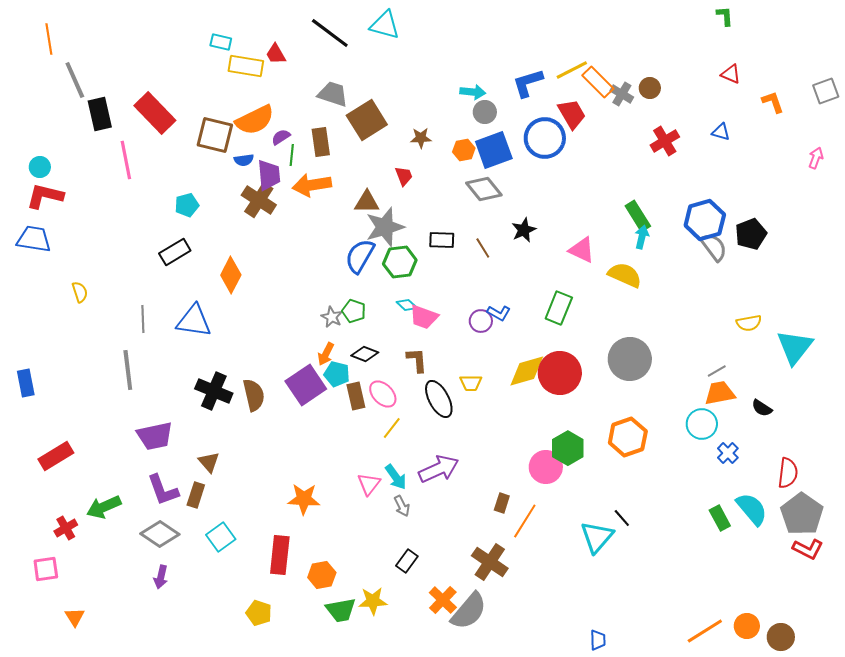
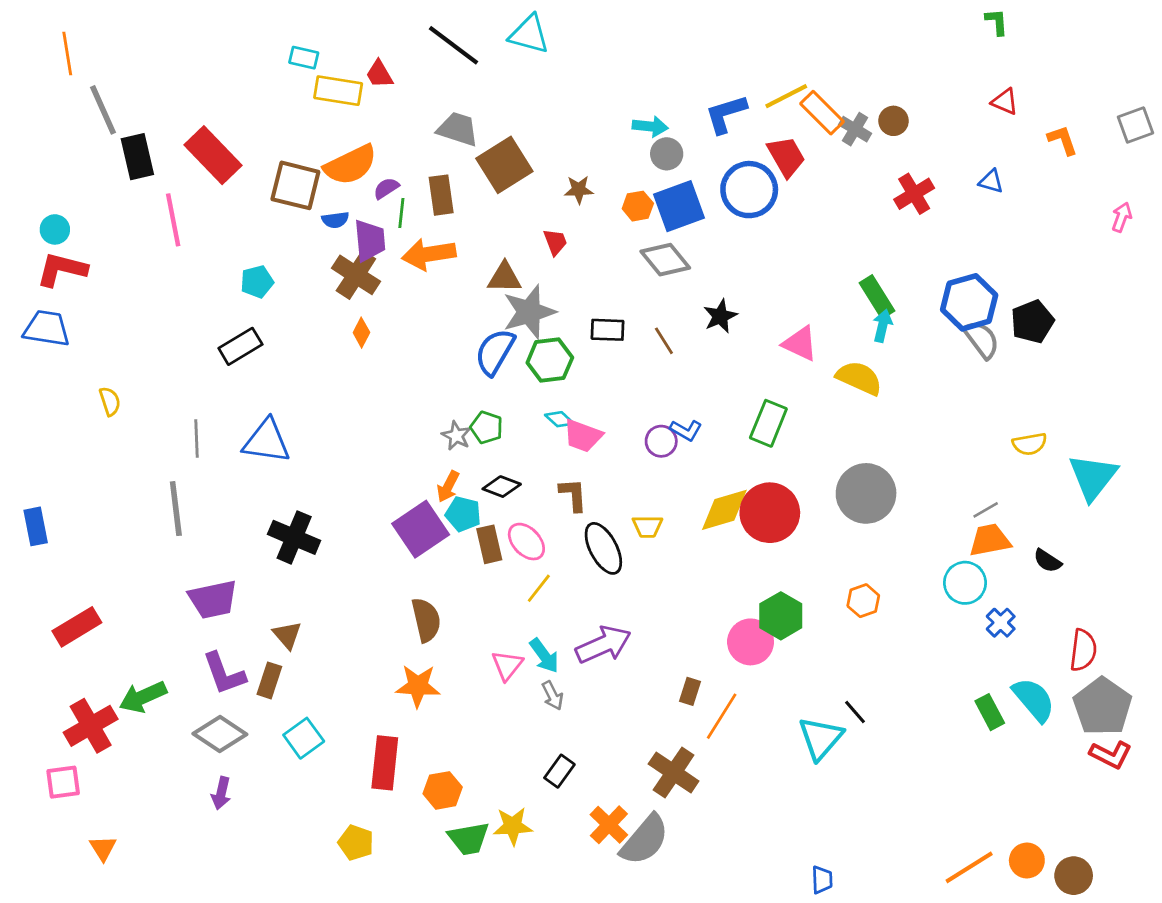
orange diamond: (231, 275) -> (361, 333), moved, size x0.6
brown semicircle: (254, 395) -> (426, 620), moved
orange hexagon: (628, 437) -> (863, 601), size x0.6
red cross: (66, 528) -> (91, 726), size x1.6

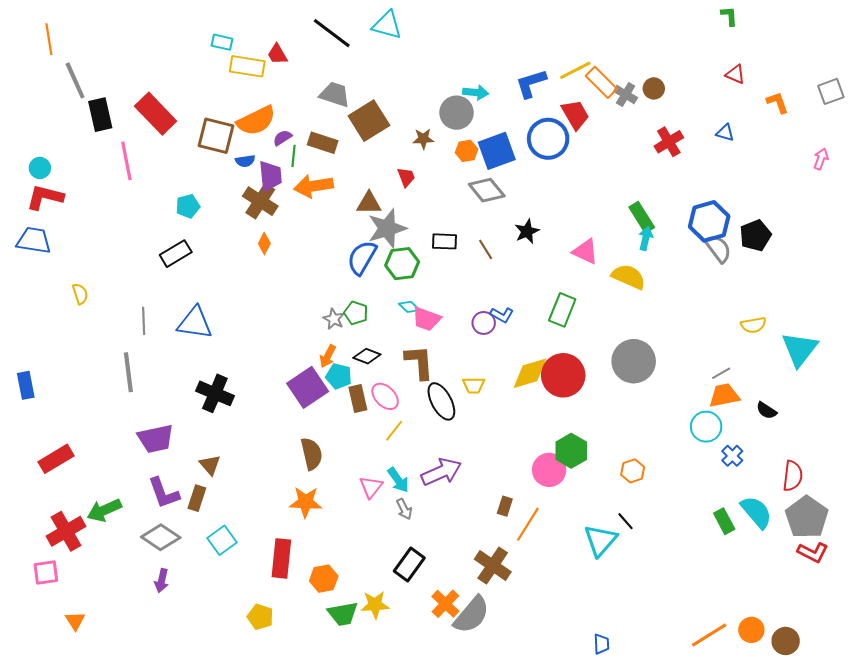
gray circle: (667, 154) -> (457, 113), moved, size x1.4
brown rectangle: (441, 195) -> (323, 143), turned -64
brown L-shape: (573, 495) -> (419, 362), size x1.4
orange hexagon: (863, 601) -> (633, 471), moved
black rectangle: (559, 771) -> (409, 564), size x1.4

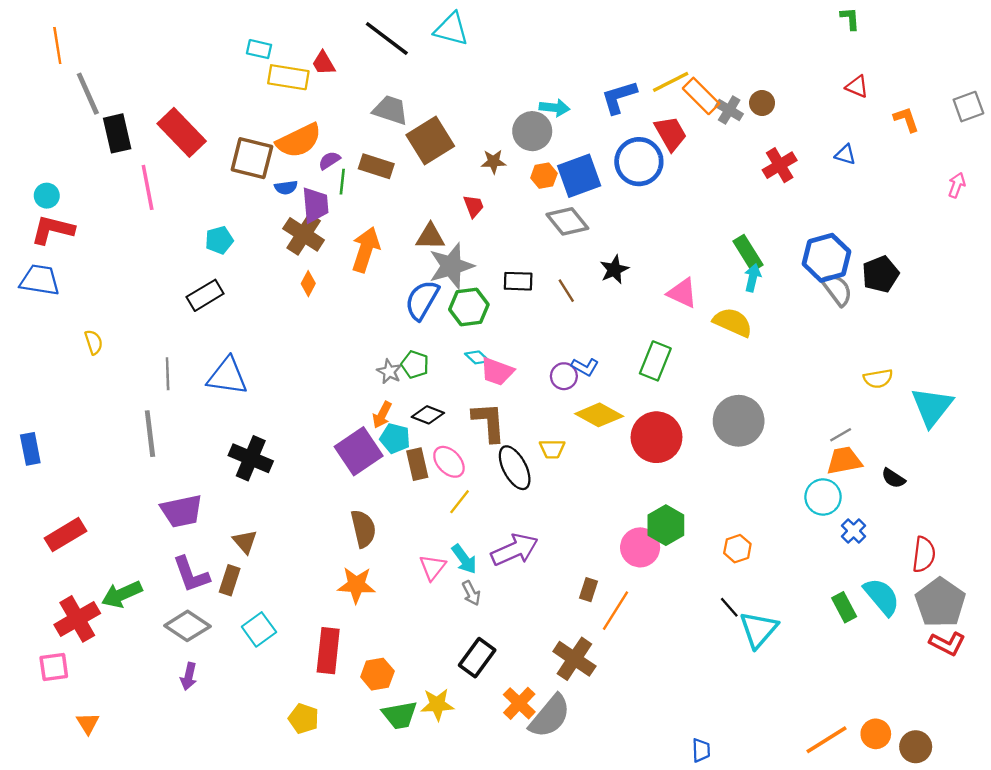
orange arrow: (314, 186) -> (366, 250), moved, turned 117
yellow diamond: (530, 373) -> (599, 415), moved, turned 45
cyan triangle: (600, 540) -> (759, 629), moved

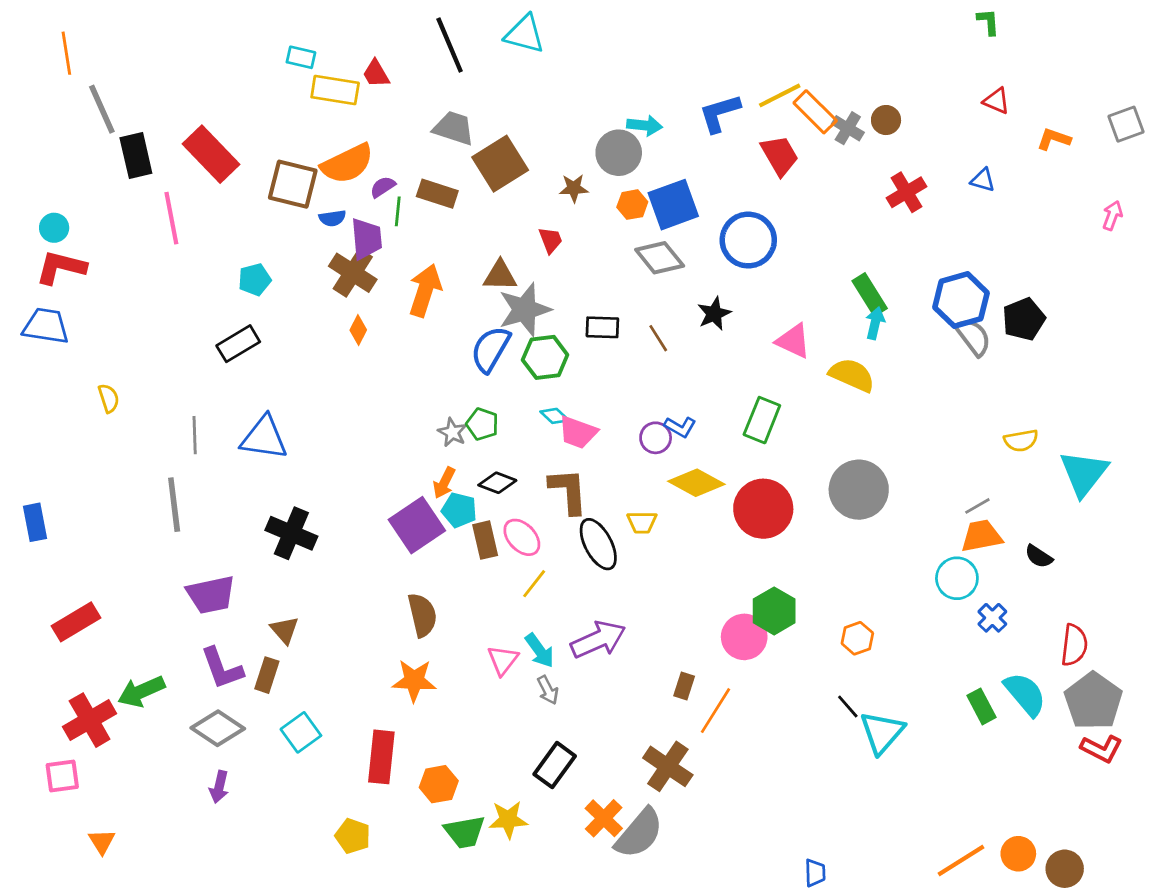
black line: (387, 38) -> (450, 45), turned 30
orange L-shape: (906, 119) -> (1054, 139), turned -52
blue circle: (639, 162) -> (748, 240), moved

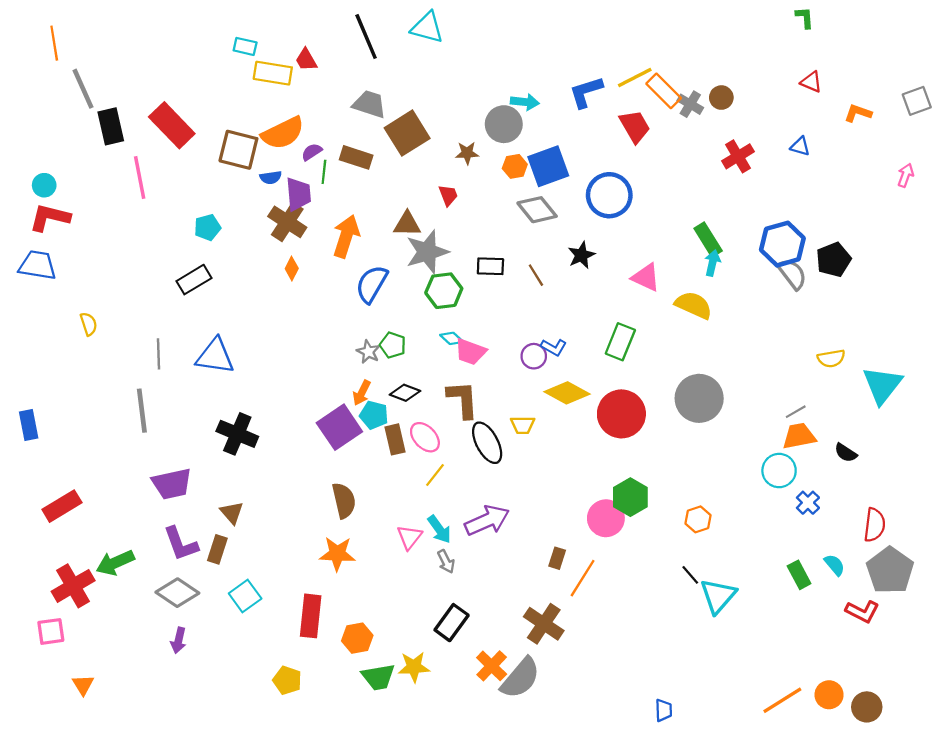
blue semicircle: (491, 349) -> (372, 284), moved
cyan semicircle: (1025, 694) -> (835, 565), size x0.6
red L-shape: (1101, 749) -> (862, 611), moved

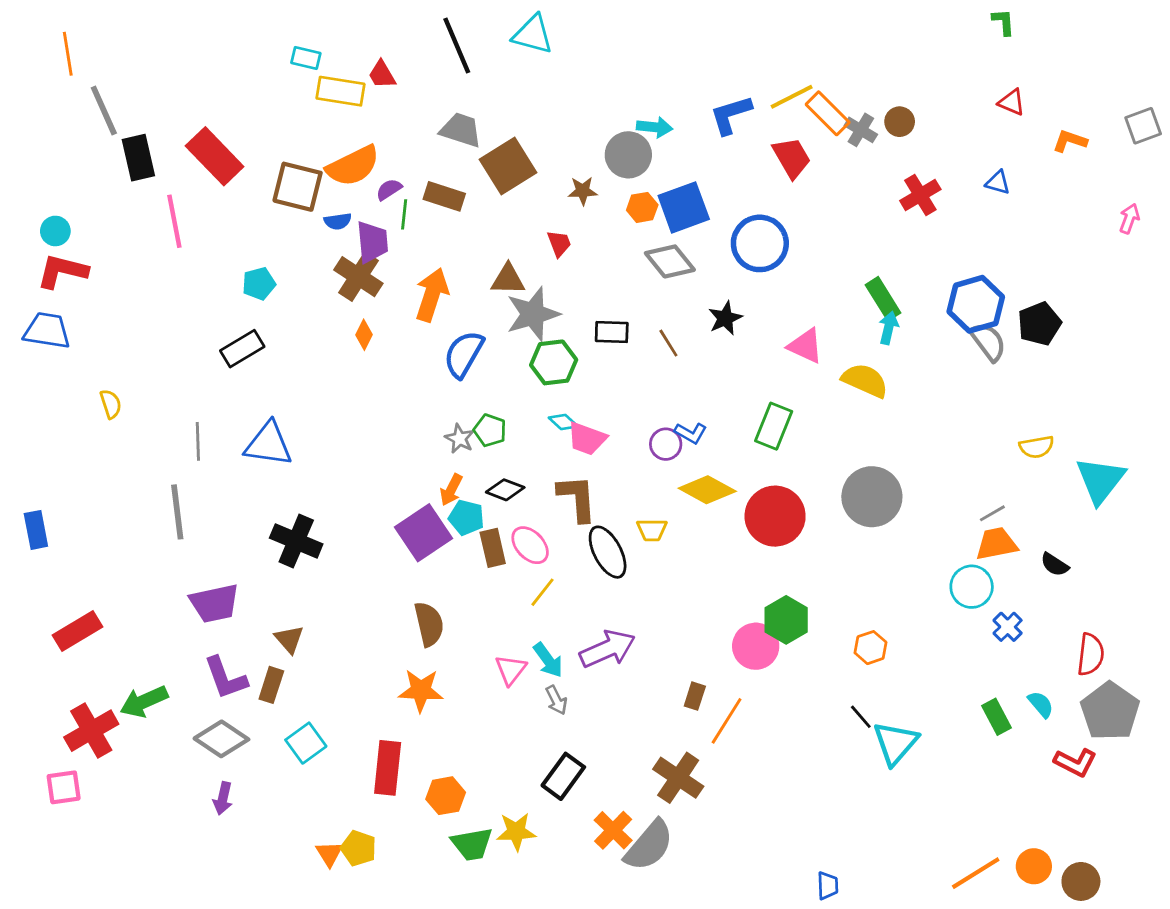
orange triangle: (83, 685) -> (329, 854), moved

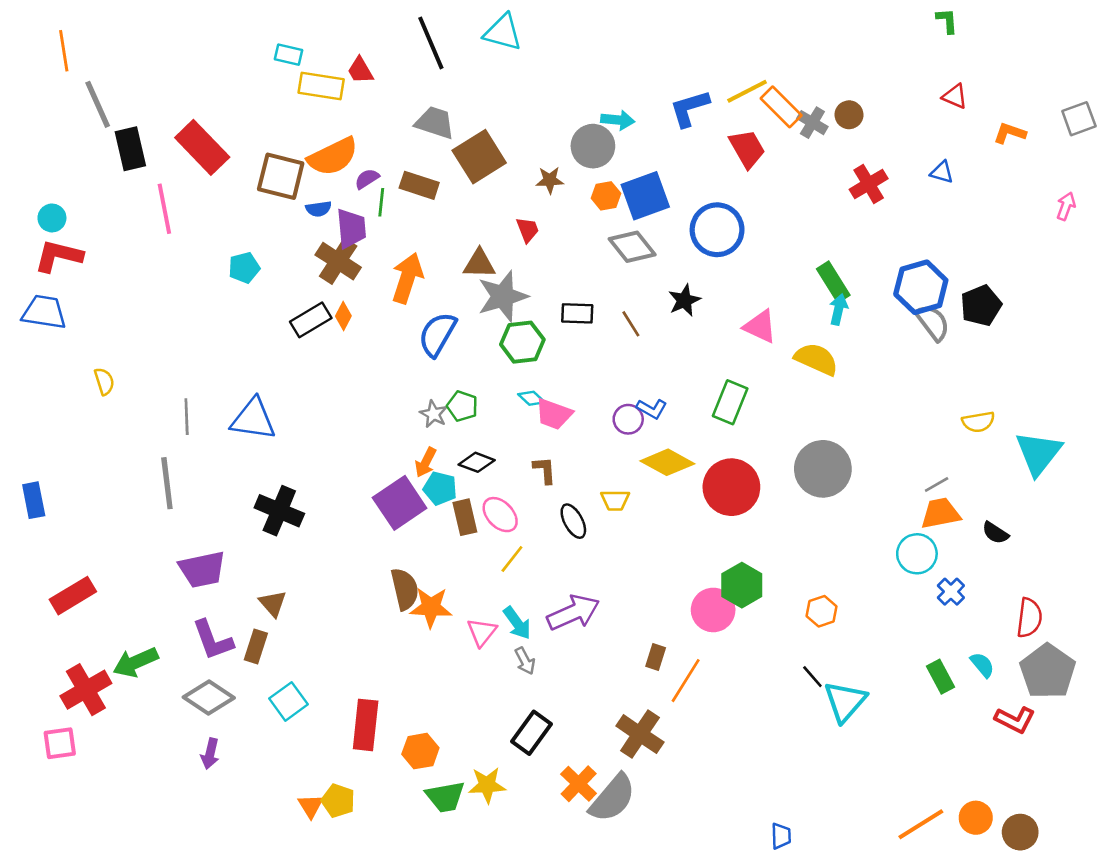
black rectangle: (242, 349) -> (311, 320), moved
brown L-shape: (577, 498) -> (545, 470), size x0.6
black ellipse: (608, 552) -> (573, 521), size x0.7
orange star: (421, 690) -> (431, 607), moved

